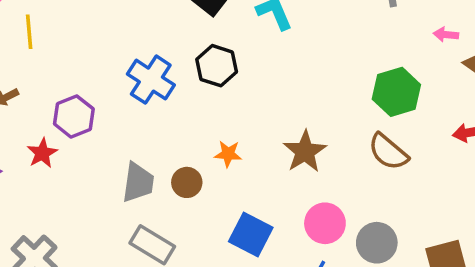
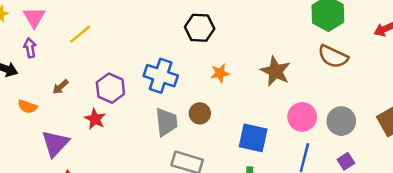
yellow line: (29, 32) -> (80, 34), moved, turned 70
blue cross: (151, 80) -> (161, 76), moved
orange star: (228, 154) -> (220, 73), moved

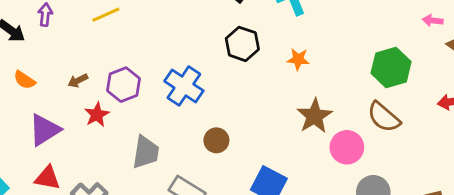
orange star: (220, 73) -> (298, 59), moved
brown arrow: (61, 87) -> (78, 81), moved
pink circle: (302, 117) -> (347, 147), moved
gray trapezoid: (166, 122) -> (146, 152), moved

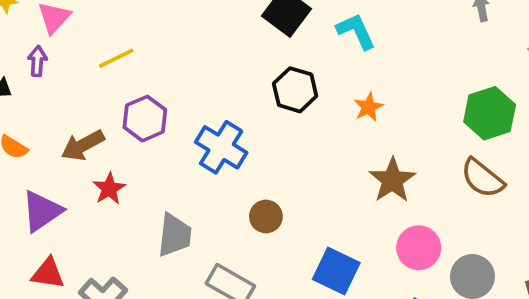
orange star: (298, 59) -> (368, 107), turned -30
brown arrow: (78, 81) -> (83, 145), size x1.6
purple hexagon: (123, 85) -> (145, 119), moved
pink circle: (347, 147) -> (419, 248), moved

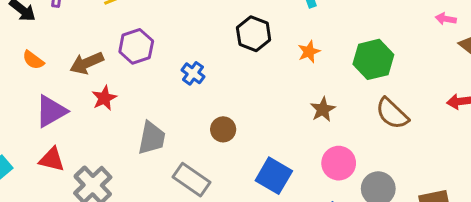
green hexagon: (490, 113) -> (373, 59), moved
blue cross: (221, 147) -> (193, 73), size x0.6
brown star: (392, 180) -> (323, 109), size x0.7

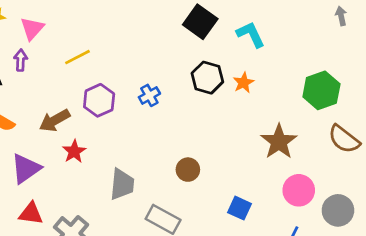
orange star: (309, 52) -> (244, 83), moved
blue cross: (193, 73) -> (149, 95), moved, turned 30
brown star: (323, 109) -> (279, 142), size x1.5
blue square: (274, 176) -> (239, 208), size x0.7

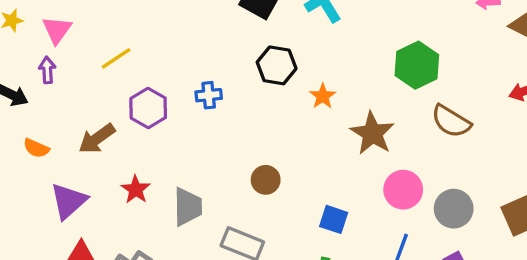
orange star: (244, 83) -> (323, 96), moved
blue cross: (149, 95) -> (209, 95), turned 30
red star: (74, 151) -> (136, 190), moved

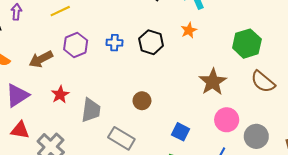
black hexagon: (277, 65) -> (151, 42), moved
orange star: (323, 96) -> (189, 30), moved

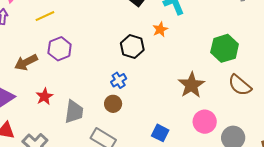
orange star: (189, 30) -> (160, 29), moved
blue cross: (114, 43) -> (119, 80), moved, turned -35
brown circle: (142, 101) -> (113, 104), moved

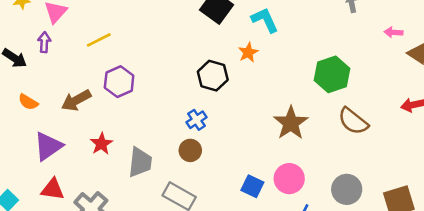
pink circle: (205, 122) -> (289, 179), moved

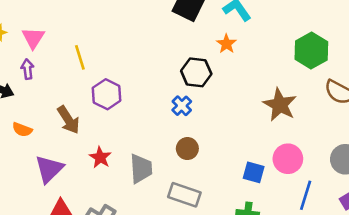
yellow line: (99, 40) -> (80, 57), turned -70
brown arrow: (76, 100) -> (68, 120), turned -84
blue cross: (196, 120) -> (182, 106), moved

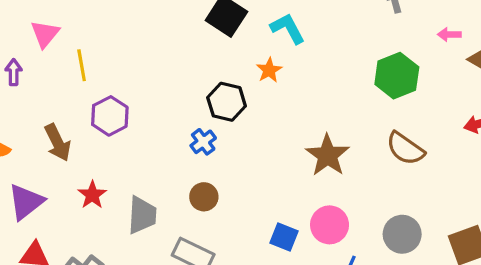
pink triangle: (33, 38) -> (45, 34), moved
green hexagon: (311, 50) -> (397, 76), moved

